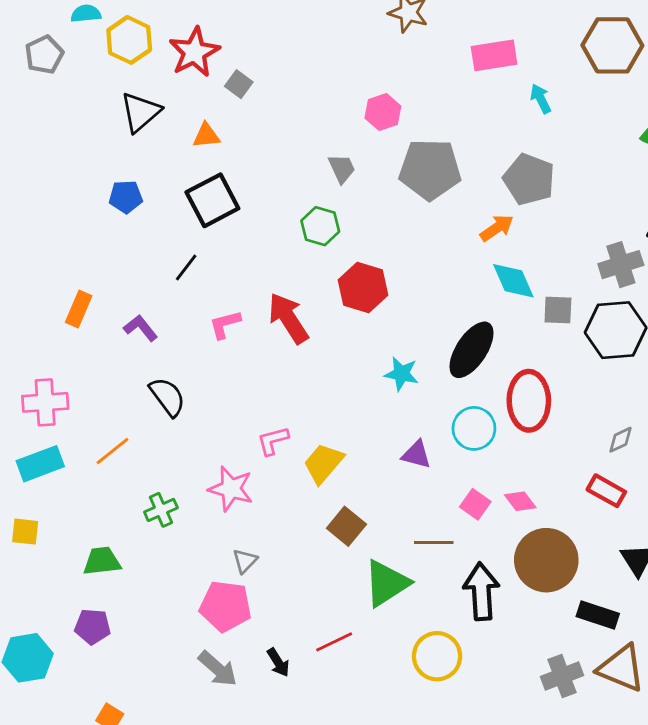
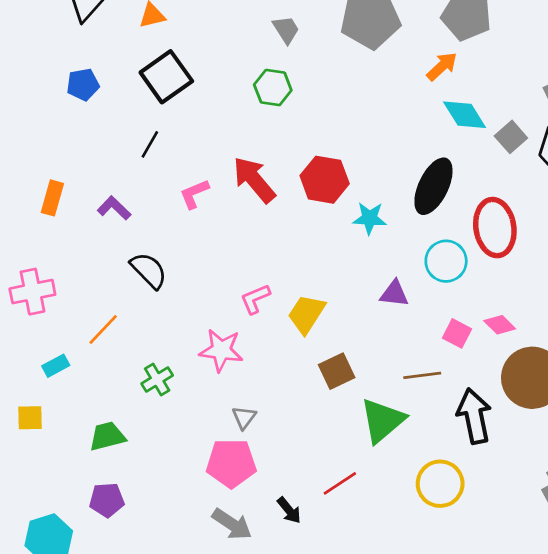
red hexagon: (363, 287) -> (325, 180), moved
gray square: (558, 310) -> (511, 137), turned -36
cyan rectangle: (40, 464) -> (56, 366), moved, size x0.6
brown square: (346, 526) -> (337, 371), turned 33

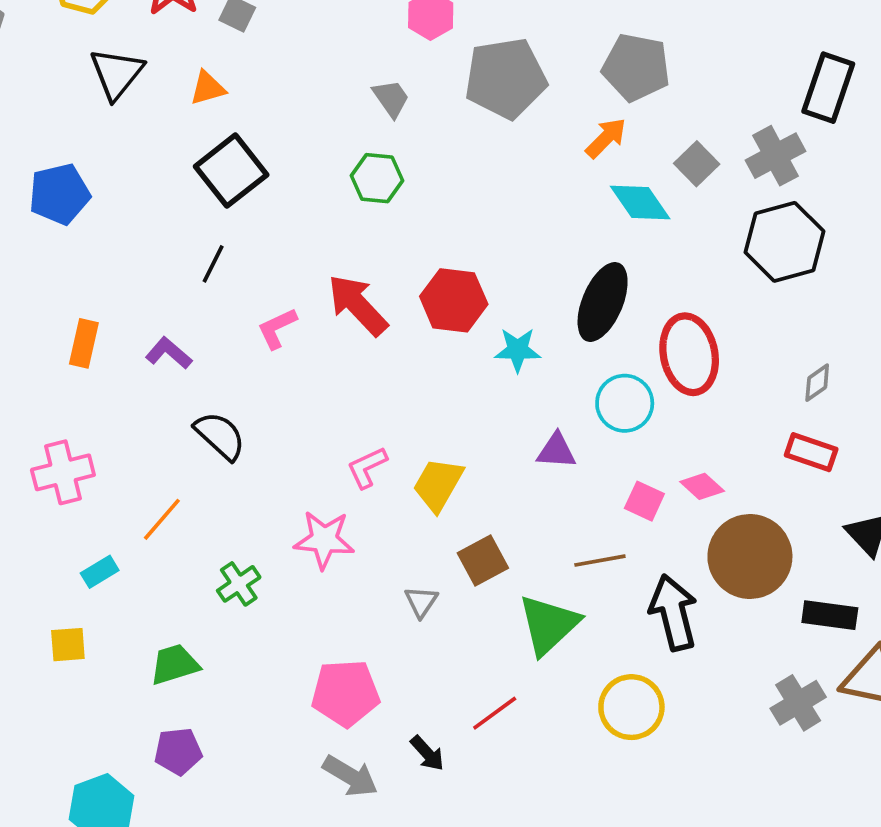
blue pentagon: (83, 85) -> (59, 194), moved, size x1.4
gray square: (511, 137) -> (697, 164), moved
gray triangle: (244, 418) -> (421, 602), moved

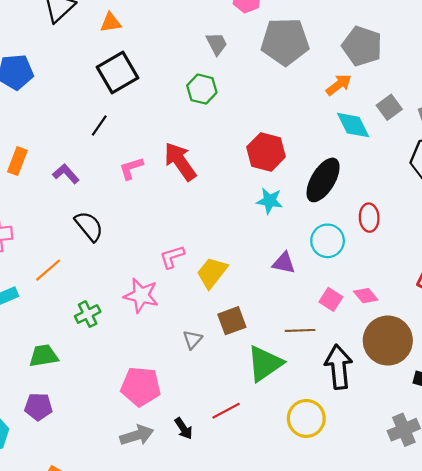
red hexagon: (454, 300) -> (266, 152), moved
red ellipse: (689, 354) -> (369, 218), size x0.6
gray arrow: (350, 776) -> (137, 435), turned -56

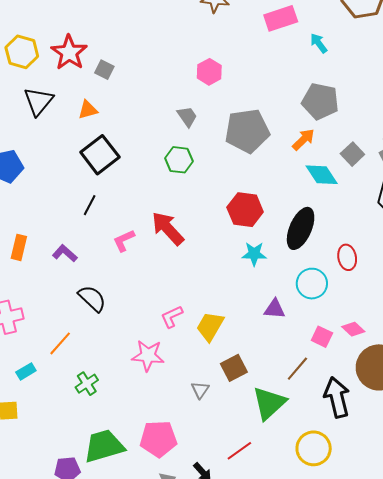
gray pentagon: (285, 42) -> (247, 131), moved
green cross: (88, 314) -> (87, 384), moved
brown line: (300, 330) -> (297, 369), turned -40
green trapezoid: (44, 356) -> (104, 446), moved, size x1.5

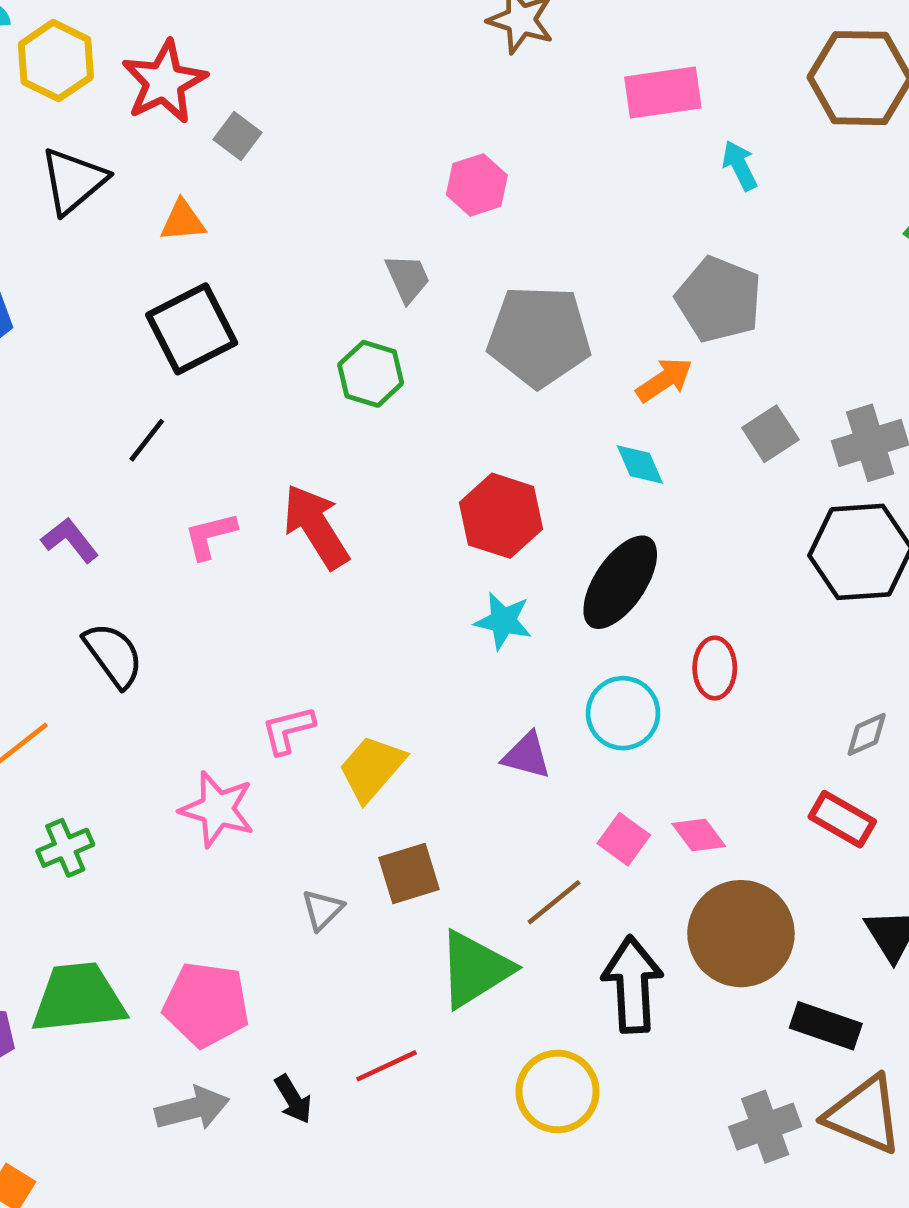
cyan diamond: (322, 175) -> (640, 464), moved, size x0.7

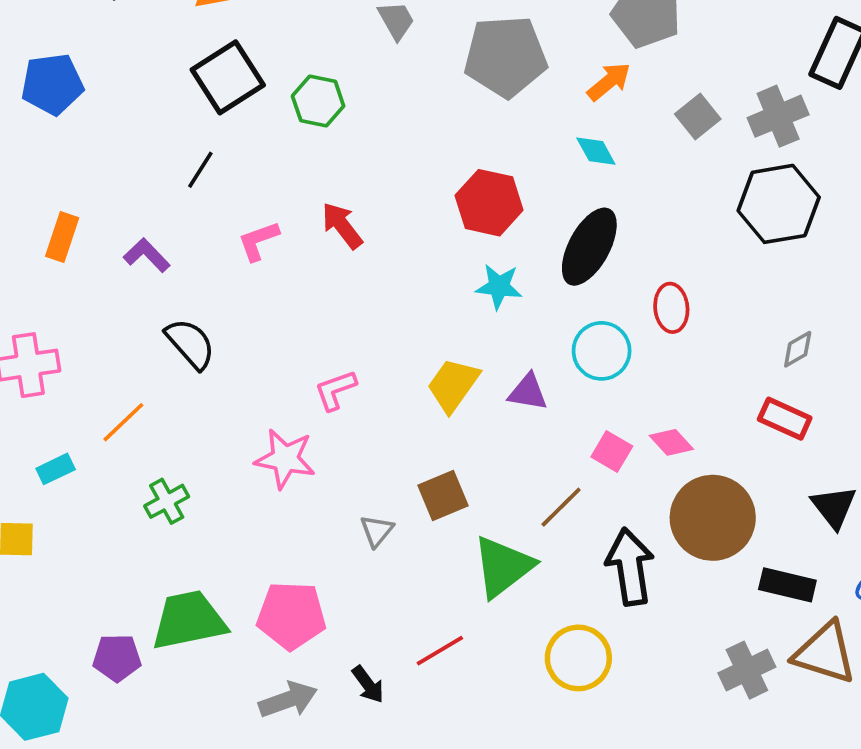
green hexagon: (371, 374) -> (318, 101), moved
red arrow: (316, 526) -> (342, 225), size x0.7
yellow trapezoid: (372, 768) -> (453, 385), moved

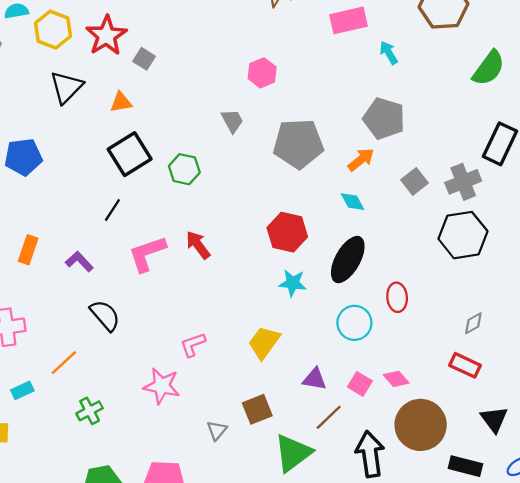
pink L-shape: (258, 241) -> (147, 254), size x1.5
purple triangle: (528, 392) -> (315, 379), moved

